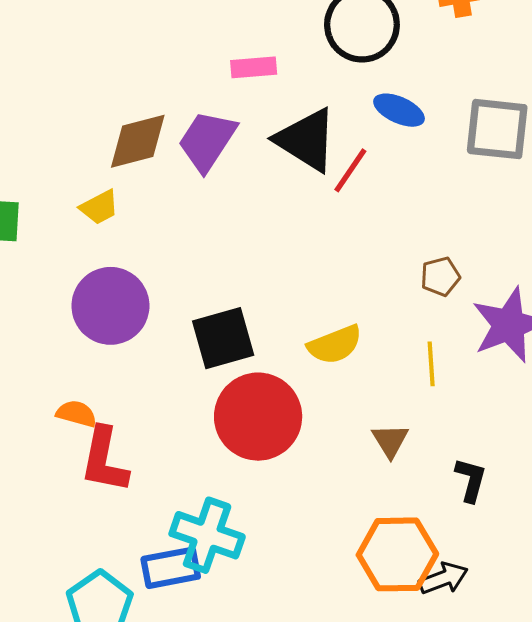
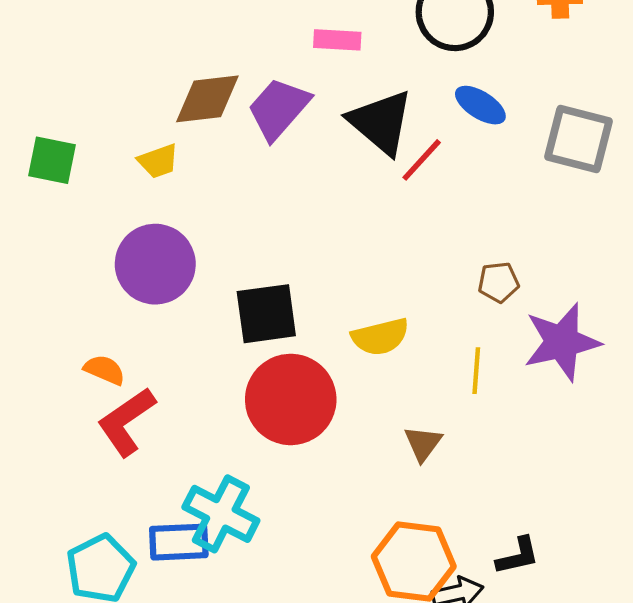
red L-shape: (104, 460) -> (126, 422), turned 36
black L-shape: (471, 480) -> (518, 556), moved, turned 54

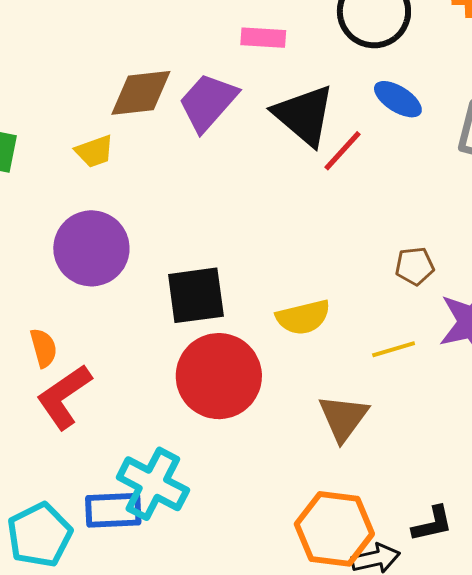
orange semicircle: (104, 370) -> (43, 348), turned 51
yellow line: (476, 371) -> (394, 349), turned 69
brown triangle: (423, 443) -> (343, 418), size x1.4

